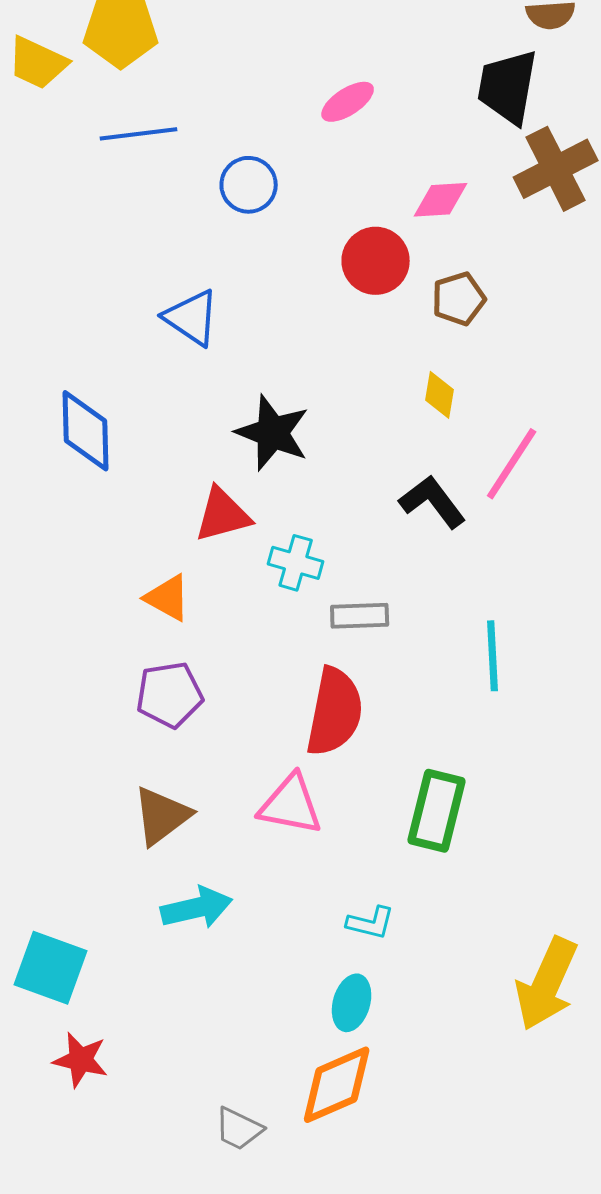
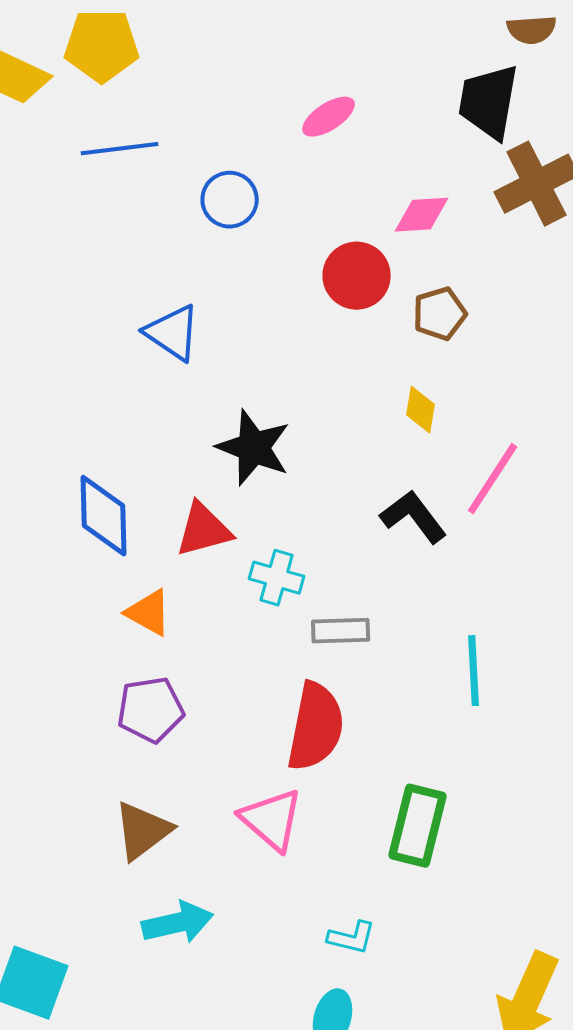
blue diamond: (86, 431) -> (104, 516), moved
pink triangle: (291, 805) -> (272, 820), turned 30

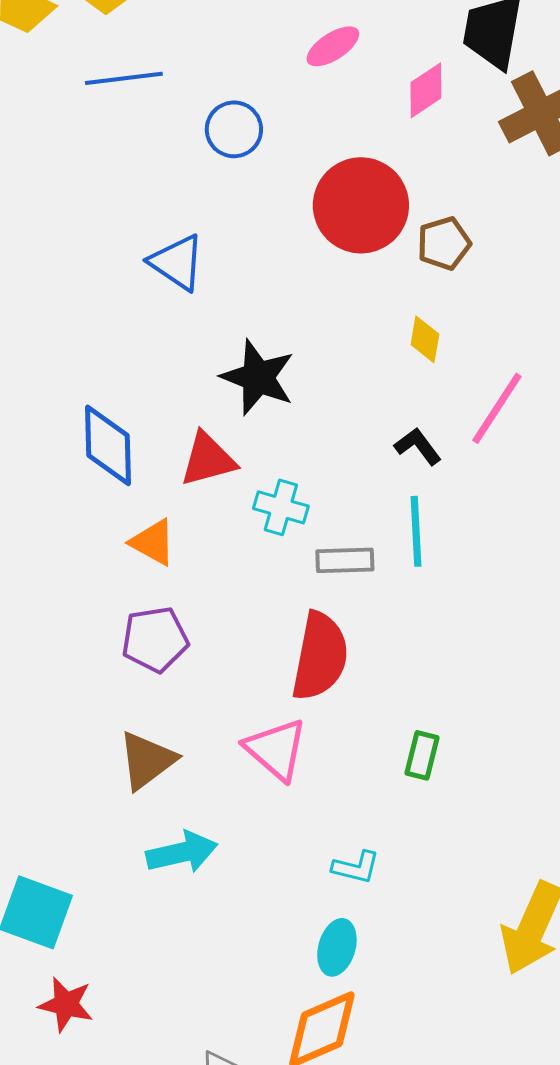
pink diamond: (422, 215) -> (426, 90), moved, turned -30
red circle: (357, 276) -> (361, 205), size x1.4
black L-shape: (414, 517) -> (418, 446), size x0.7
cyan line: (474, 671) -> (416, 531), moved
green rectangle: (418, 826) -> (422, 755), size x0.6

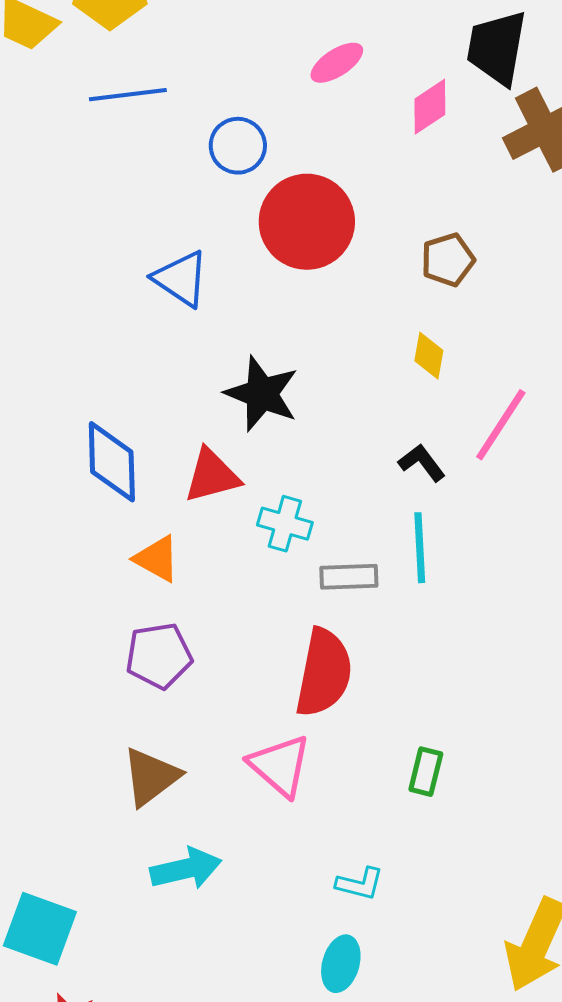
red circle: (361, 205) -> (307, 222), moved

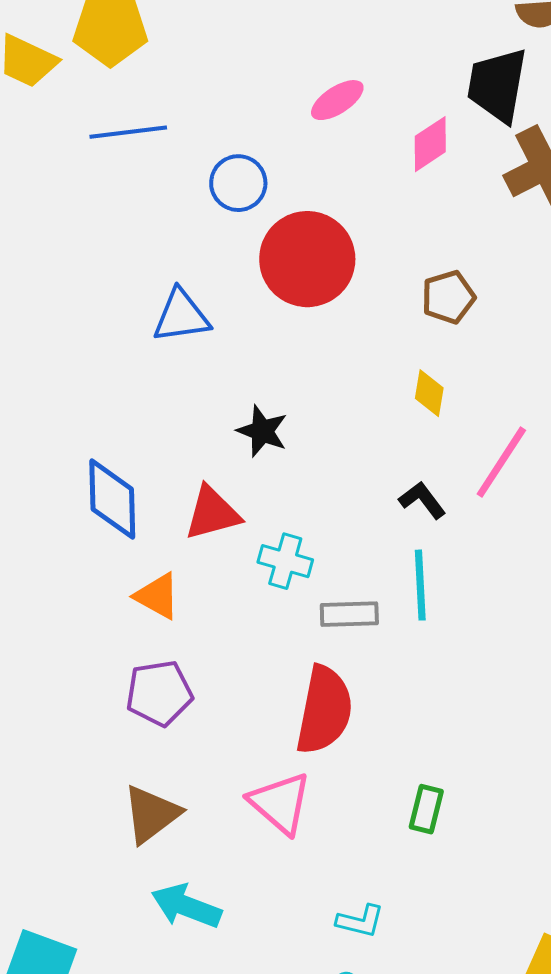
blue triangle: (181, 279) -> (181, 316), turned -42
black star: (262, 394) -> (262, 431), size x0.7
cyan arrow: (186, 869) -> (186, 906), turned -146

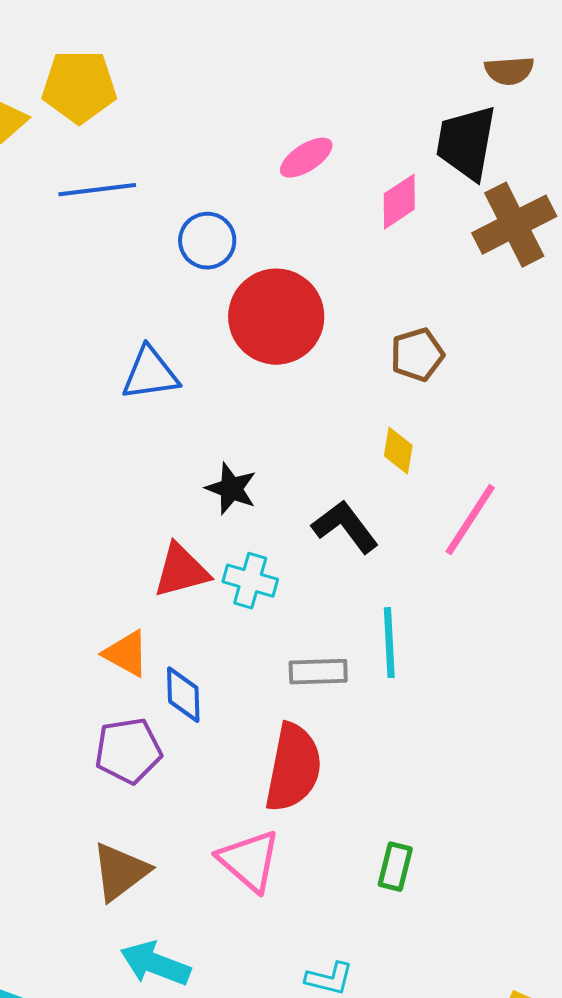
blue diamond: (112, 499) -> (183, 695), moved, size x0.7
black L-shape: (422, 500) -> (345, 527), moved, size x1.4
cyan cross: (285, 561) -> (250, 581), moved

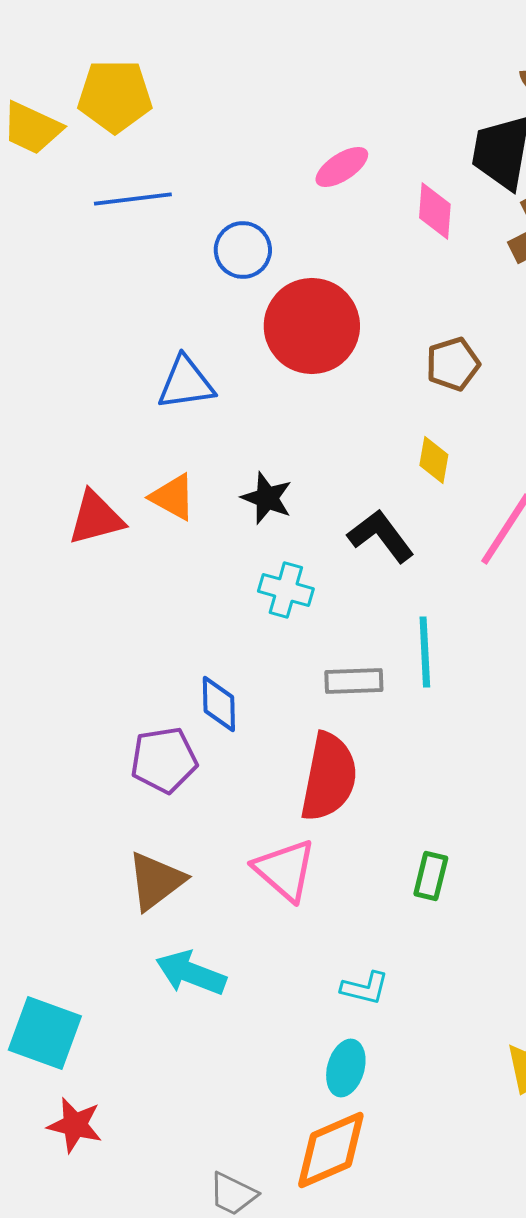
pink diamond: (399, 202) -> (435, 211), turned -52
red triangle: (181, 571) -> (96, 518), moved
orange triangle: (126, 654) -> (173, 497), moved

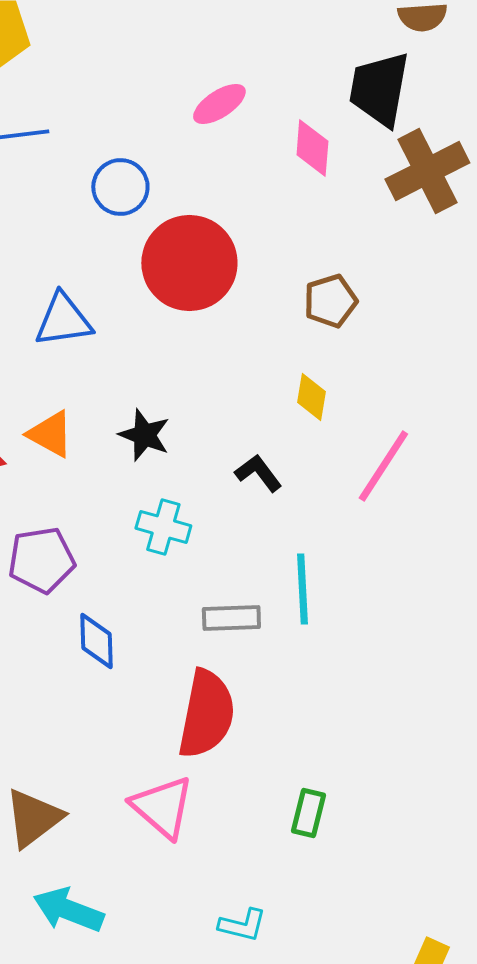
black L-shape: (381, 536) -> (258, 473), size x0.7
purple pentagon: (164, 760) -> (41, 560), moved

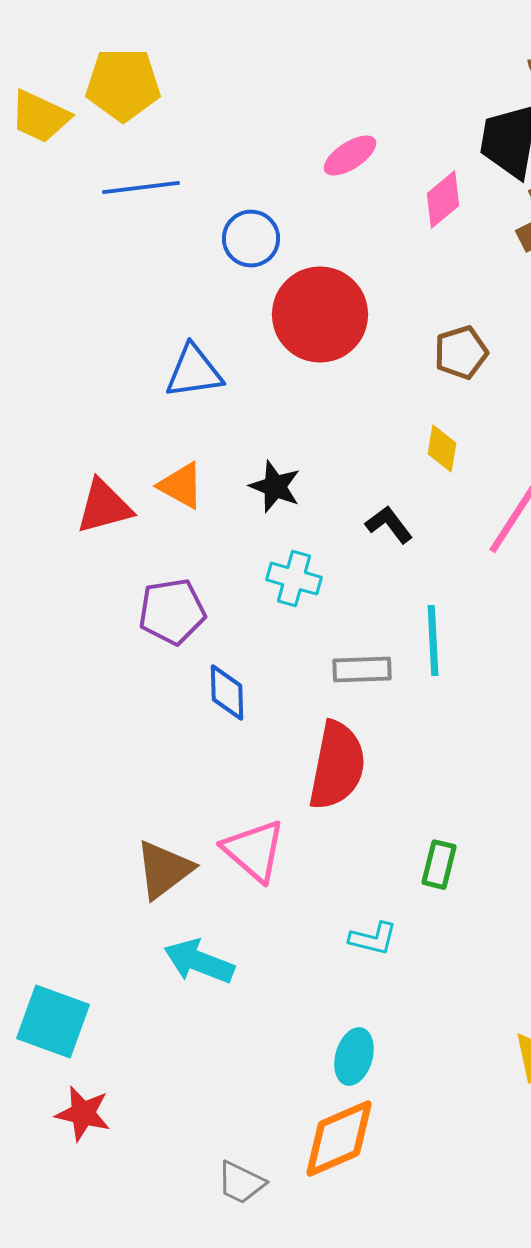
pink diamond: (312, 148) -> (443, 200), turned 46
pink triangle: (162, 807) -> (254, 851), moved
cyan L-shape: (242, 925) -> (373, 939), moved

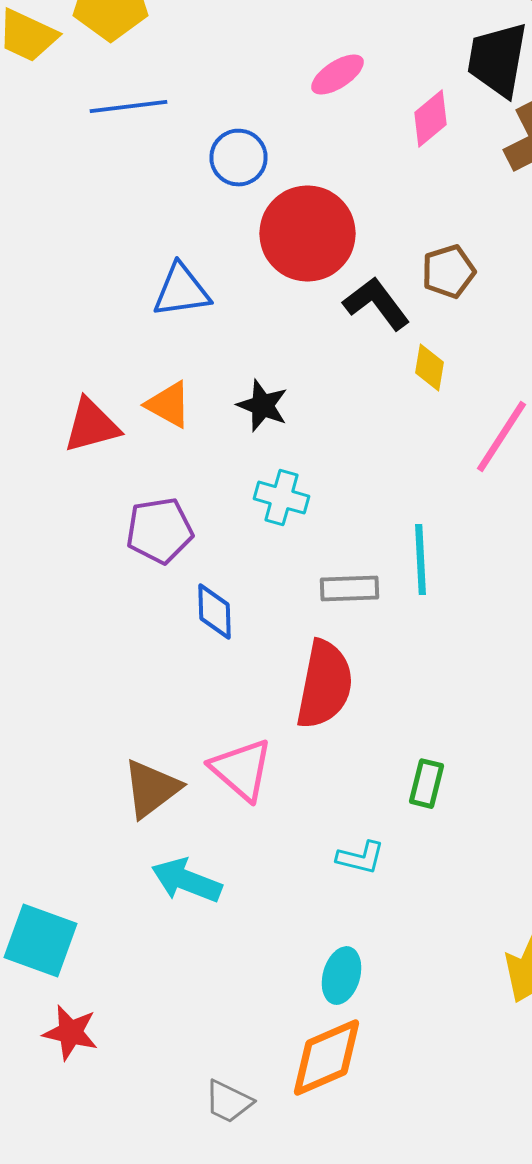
black L-shape: (389, 525) -> (376, 304), moved, size x1.4

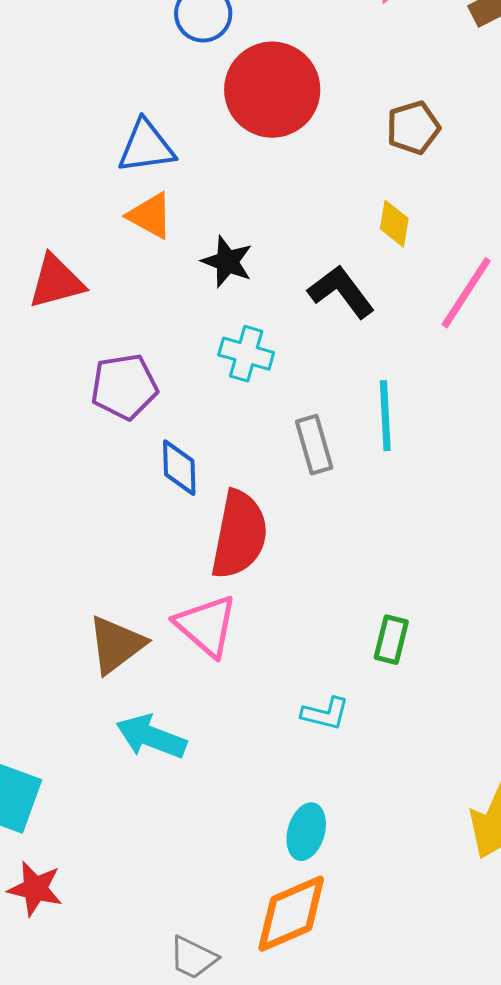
black L-shape: (376, 304) -> (341, 292), moved
orange triangle: (168, 405) -> (150, 216), moved
gray rectangle: (350, 589) -> (314, 445), turned 76
red semicircle: (324, 685) -> (239, 535), moved

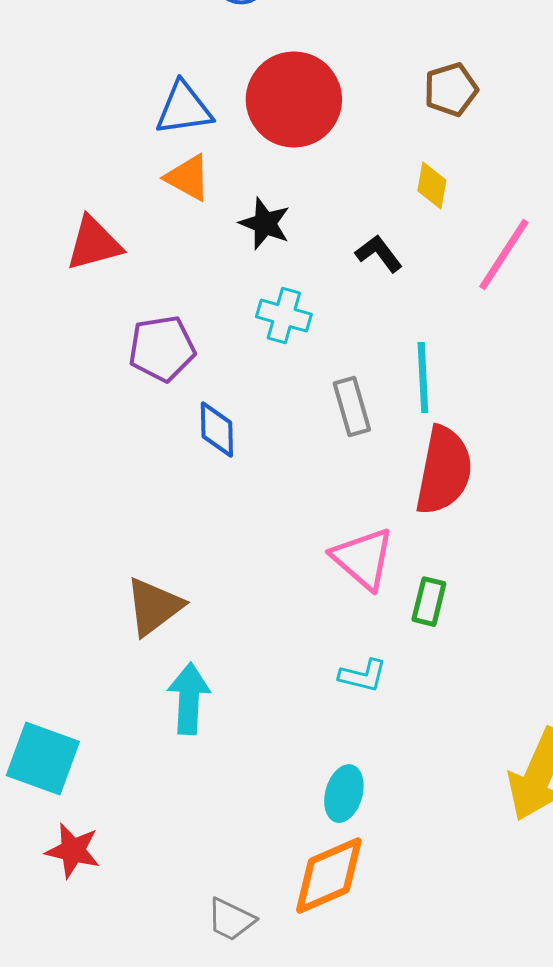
red circle: (272, 90) -> (294, 100), moved
black L-shape: (341, 292) -> (379, 254), size x0.7
red semicircle: (239, 535) -> (444, 471), moved
pink triangle: (206, 626) -> (363, 559), moved
cyan arrow: (151, 737) -> (189, 699), turned 72

